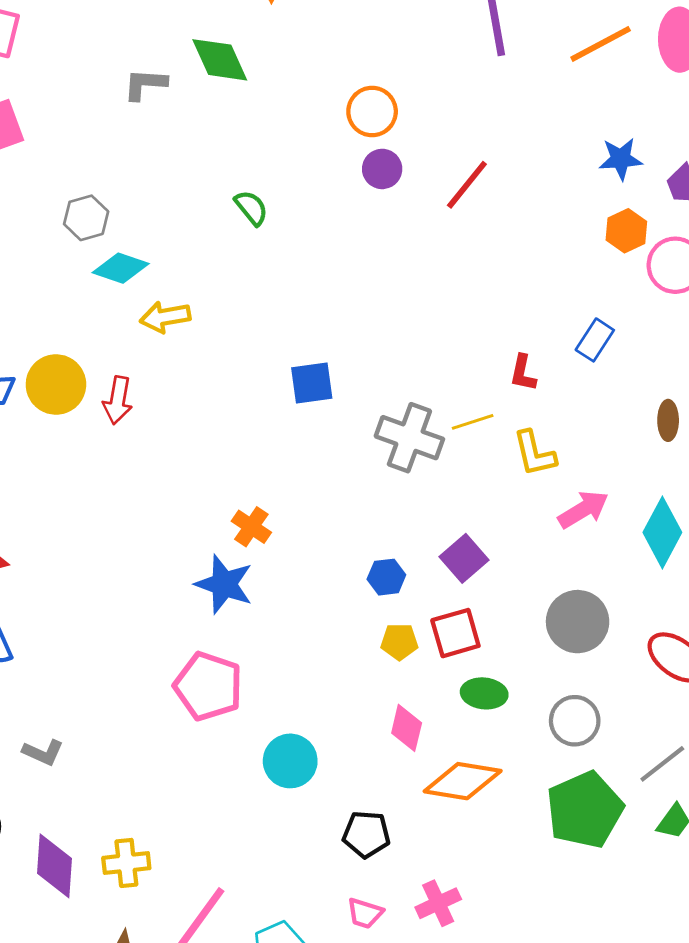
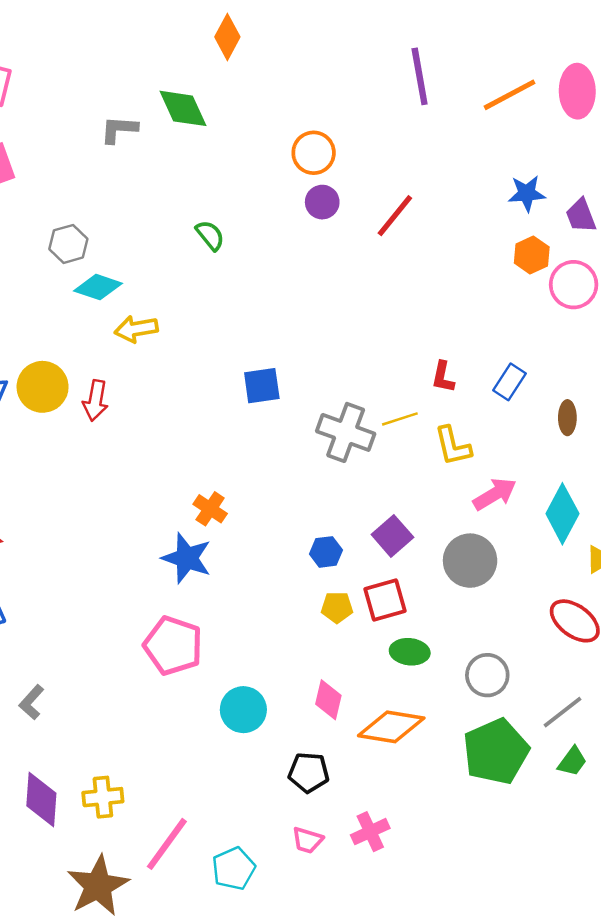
blue rectangle: (595, 340) -> (509, 382), moved
gray circle: (578, 622) -> (470, 561), moved
pink diamond: (407, 728) -> (328, 700), moved
gray L-shape: (43, 752) -> (31, 702), turned 108

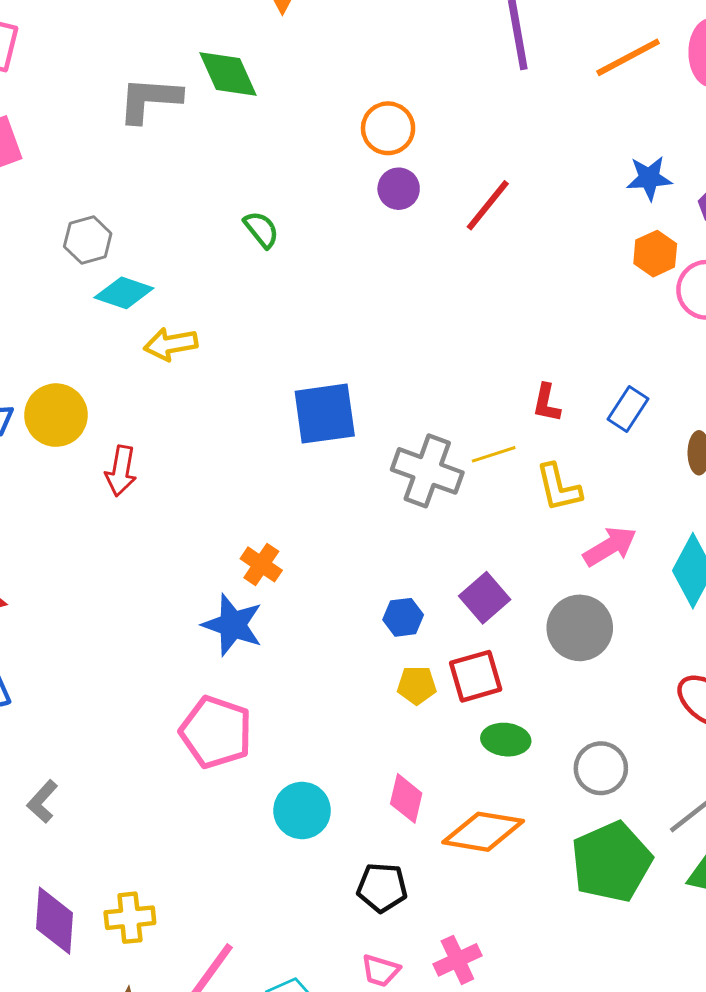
gray L-shape: (119, 129) -> (150, 100), size x1.4
blue square: (262, 386) -> (325, 414), size x1.4
red arrow: (96, 400) -> (121, 471), moved

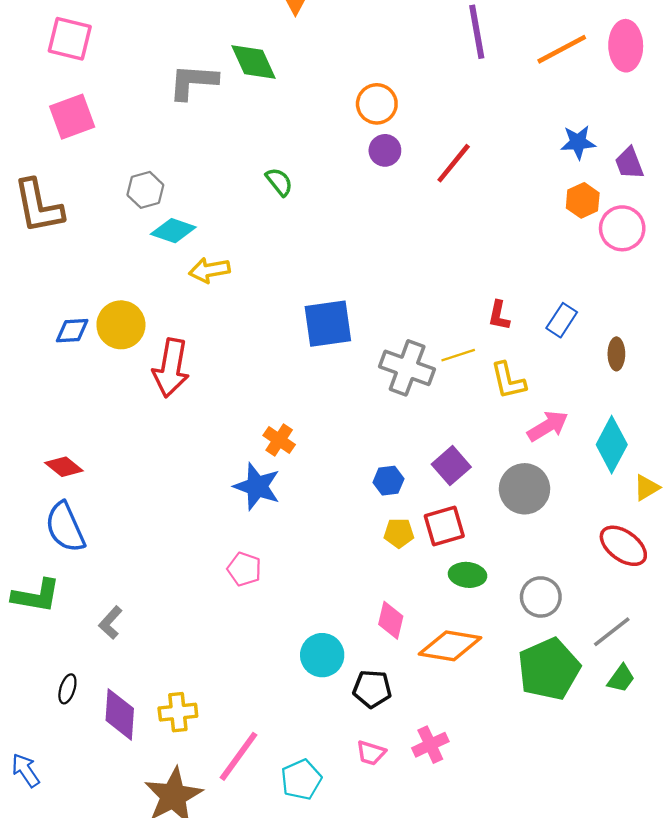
red arrow: (121, 471) -> (171, 368), size x1.5
pink pentagon: (216, 732) -> (244, 569), size x0.6
cyan circle: (302, 811) -> (322, 655), moved

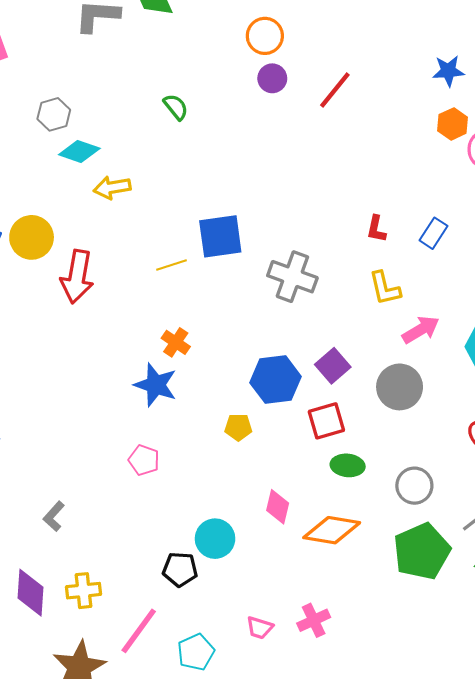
yellow line: (458, 355) -> (172, 265), moved
blue hexagon: (388, 481) -> (275, 380), size x1.8
yellow pentagon: (399, 533) -> (238, 427), moved
gray L-shape: (110, 623) -> (54, 516), moved
black pentagon: (372, 689) -> (180, 569), moved

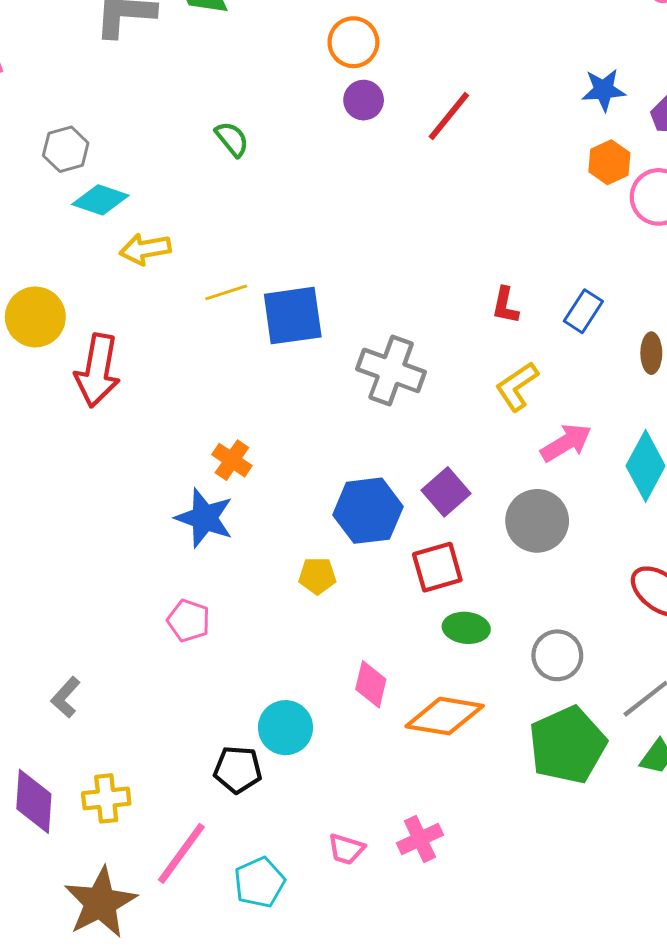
yellow line: (172, 265) -> (226, 292), moved
yellow L-shape: (385, 288) -> (517, 386), turned 69

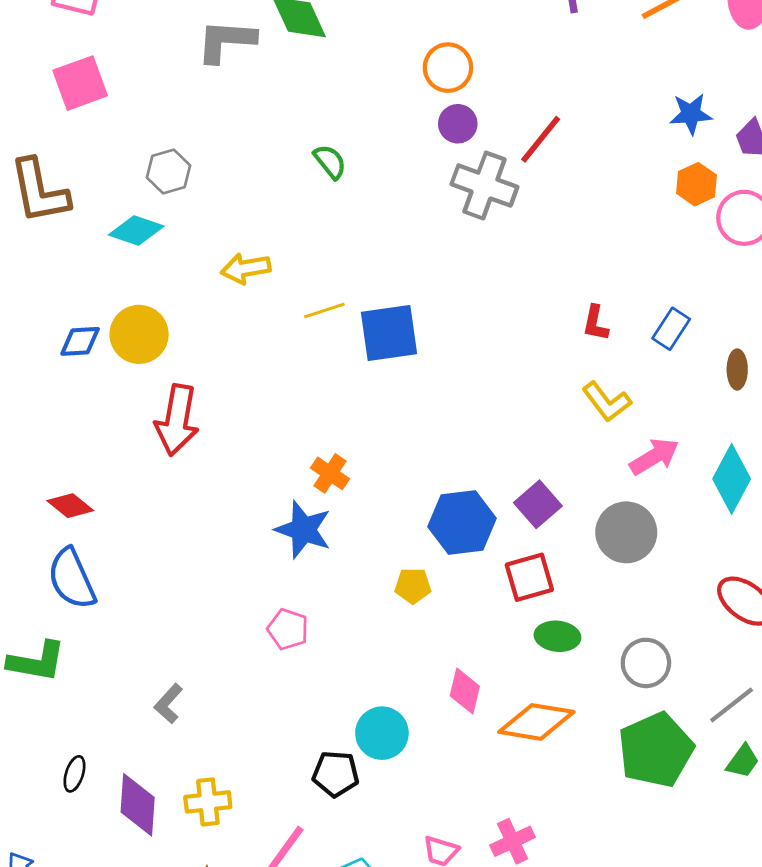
cyan diamond: (100, 200) -> (136, 230), moved
red arrow: (97, 370) -> (177, 420), moved
gray cross: (391, 370) -> (484, 186), moved
yellow L-shape: (517, 386) -> (607, 402), turned -93

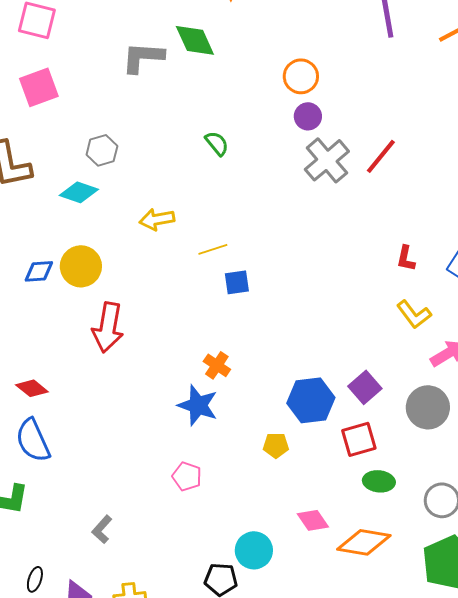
red line: (541, 139) -> (381, 156), moved
gray cross: (484, 186) -> (327, 160), turned 30
blue square: (389, 333) -> (237, 282), moved, size x0.6
pink diamond: (465, 691) -> (313, 520), turned -48

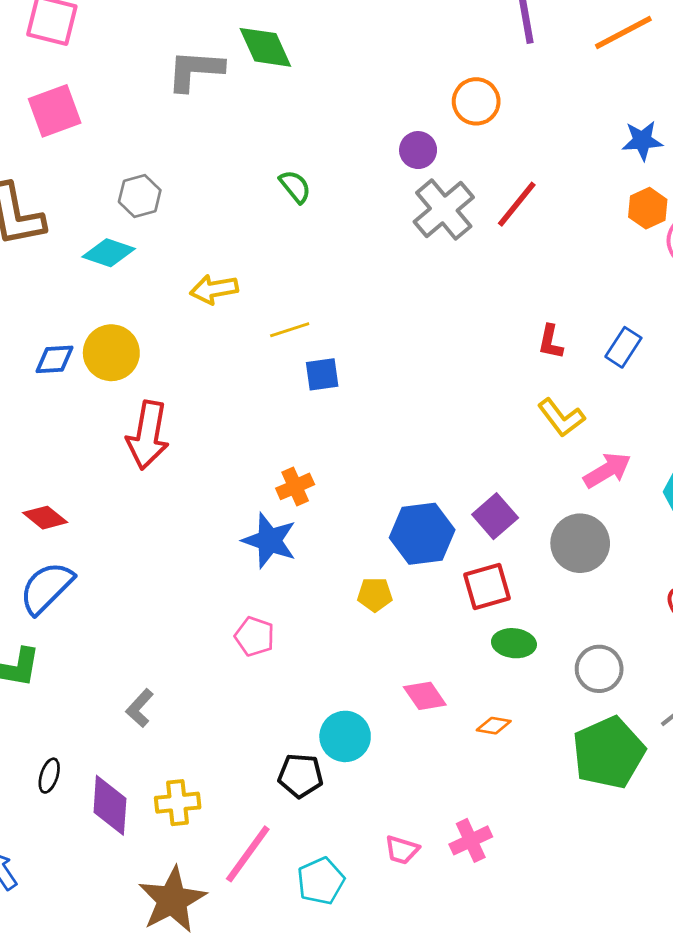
orange circle: (301, 76) -> (476, 101), moved
orange cross: (217, 365) -> (295, 486), turned 32
blue semicircle: (33, 440) -> (46, 588), turned 69
orange diamond: (364, 542) -> (494, 726), size x0.5

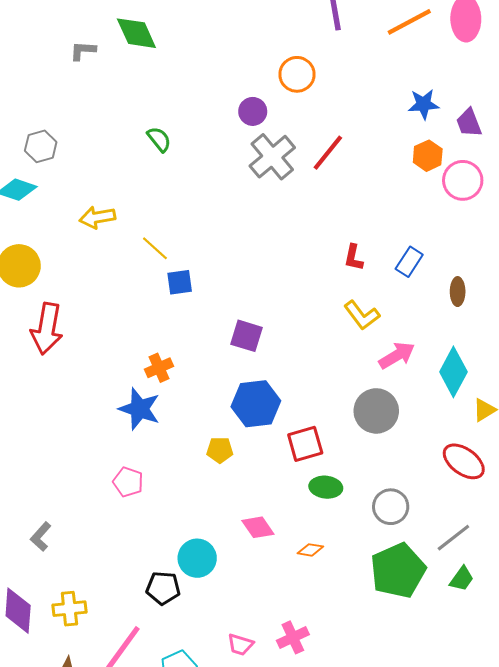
gray L-shape: (195, 70) -> (83, 51), size x0.6
yellow line: (290, 330) -> (155, 248), turned 60
purple square: (495, 516) -> (247, 336), moved, turned -32

